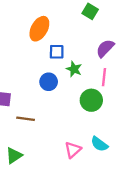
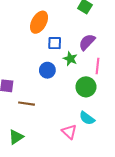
purple semicircle: (105, 48) -> (87, 42), moved
cyan semicircle: (99, 144) -> (87, 118), moved
pink triangle: (73, 150) -> (69, 132), turned -35

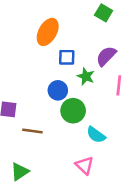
green circle: (86, 87) -> (73, 111), moved
cyan semicircle: (87, 118) -> (96, 135), moved

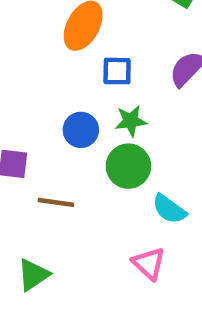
green star: (86, 76) -> (131, 121), moved, turned -30
blue circle: (58, 90) -> (81, 130), moved

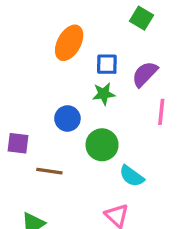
blue square: (117, 71) -> (107, 64), moved
green star: (131, 121) -> (104, 94), moved

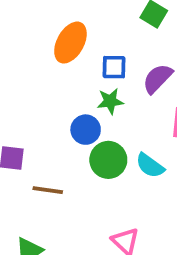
blue circle: (67, 118) -> (86, 130), moved
cyan semicircle: (132, 176) -> (150, 166), moved

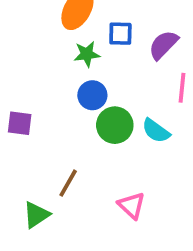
green star: (110, 101) -> (87, 54), moved
brown line: (48, 190) -> (68, 183), moved, turned -68

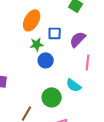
blue circle: (92, 95) -> (46, 60), moved
green circle: (115, 125) -> (52, 97), moved

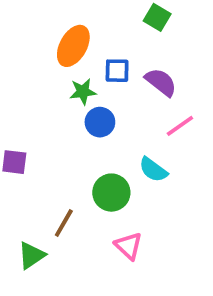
purple semicircle: (78, 39) -> (161, 82), turned 84
pink line: (88, 62) -> (180, 126), turned 49

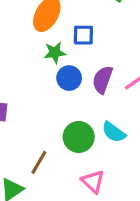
purple semicircle: (161, 82) -> (103, 80), moved, turned -108
cyan semicircle: (153, 170) -> (114, 132), moved

